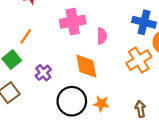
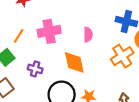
pink cross: (73, 22) -> (49, 31), moved
purple cross: (43, 73) -> (35, 69), turned -32

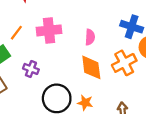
orange diamond: (74, 62) -> (91, 67), moved

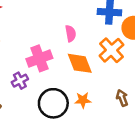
pink cross: (49, 30) -> (39, 58), moved
purple cross: (31, 69) -> (20, 81), turned -35

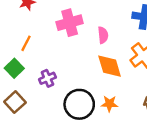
pink cross: (39, 58) -> (70, 23), moved

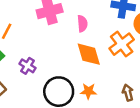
purple cross: (47, 78) -> (28, 66), turned -35

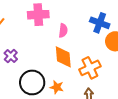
orange cross: (122, 44) -> (90, 68), moved

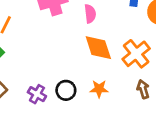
purple cross: (11, 56) -> (37, 94), moved
black circle: (32, 82) -> (66, 90), size x0.6

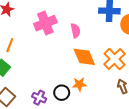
orange star: (99, 89) -> (79, 84), moved

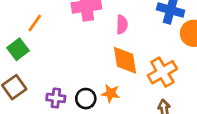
purple cross: (39, 98) -> (56, 98), turned -32

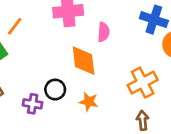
orange diamond: (125, 60) -> (84, 61), moved
black circle: (86, 99) -> (55, 90), moved

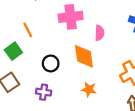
orange line: (15, 26) -> (28, 30), turned -64
black circle: (55, 90) -> (51, 63), moved

